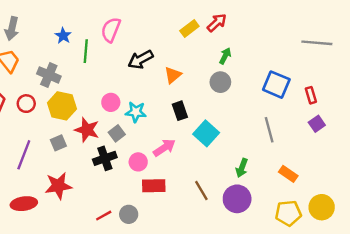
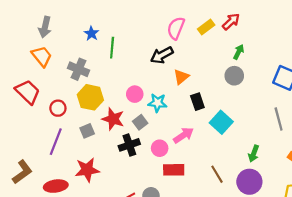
pink semicircle: (111, 30) -> (176, 28), moved
orange triangle: (173, 75) -> (181, 77), moved
red circle: (26, 104) -> (58, 108), moved

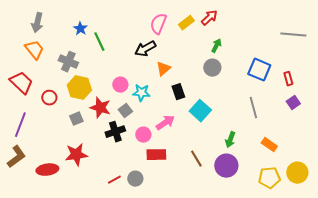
green line: (112, 48) -> (99, 42), turned -30
purple line: (56, 142) -> (20, 125), moved

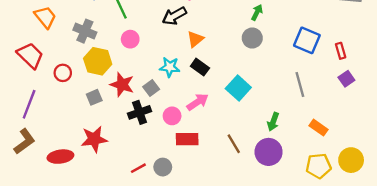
pink circle: (120, 85) -> (130, 39), moved
black rectangle: (178, 92) -> (200, 67), moved, turned -35

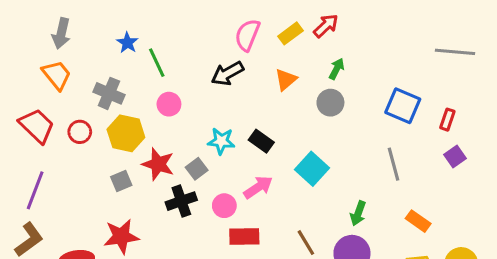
orange triangle: (195, 39) -> (286, 80), moved
red rectangle: (341, 51) -> (447, 120), turned 35
red circle: (63, 73) -> (80, 132), moved

